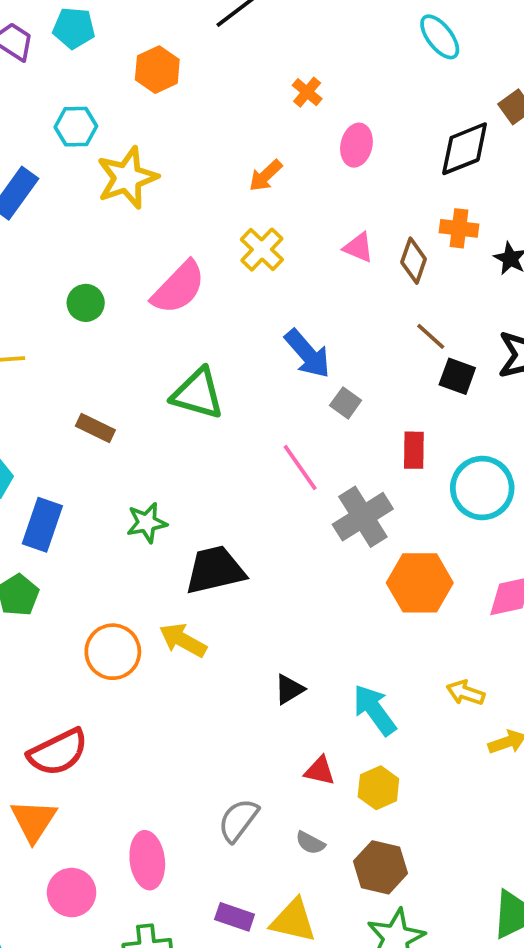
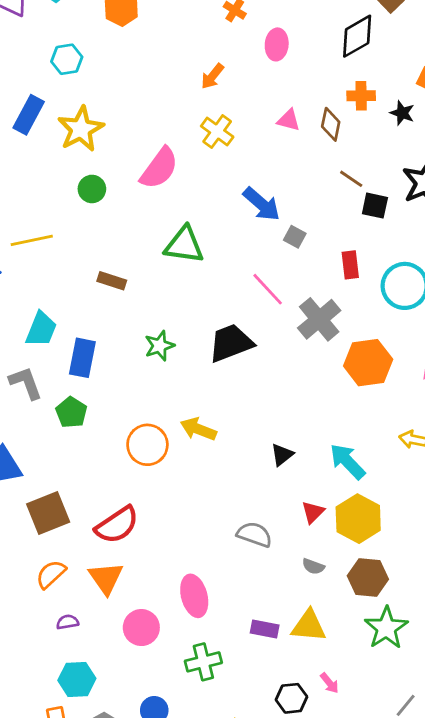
yellow star: (127, 178) -> (81, 129), moved
black trapezoid: (215, 570) -> (231, 343), moved
red triangle: (320, 771) -> (313, 512), turned -50
yellow hexagon: (378, 788) -> (358, 519), size x1.5
gray semicircle: (238, 820) -> (254, 534), moved, turned 80

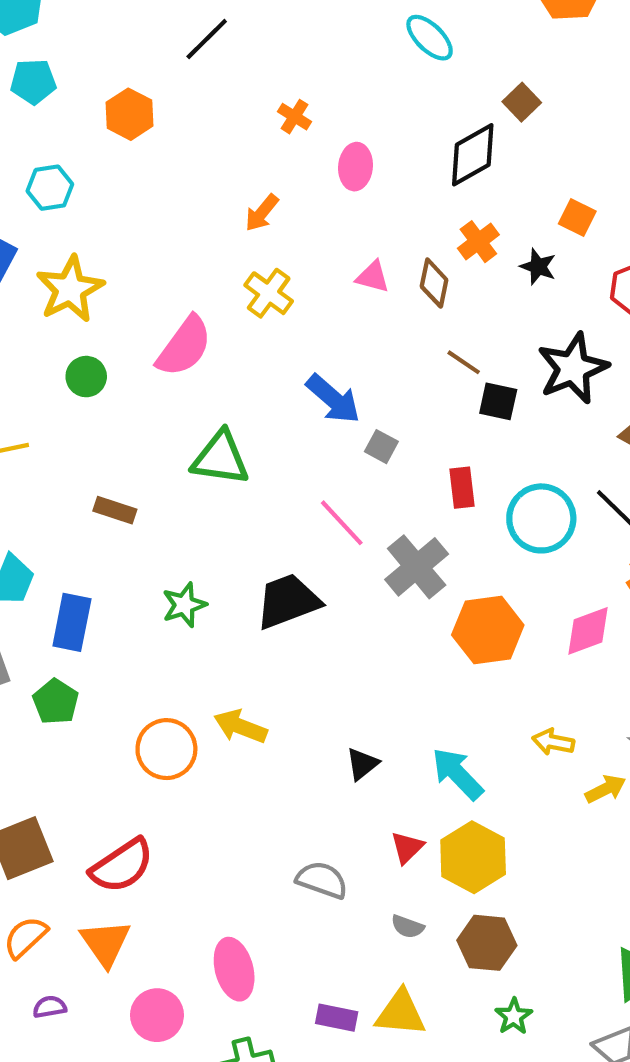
orange cross: (361, 96) -> (478, 242), turned -36
green star: (386, 628) -> (514, 1016), size x0.6

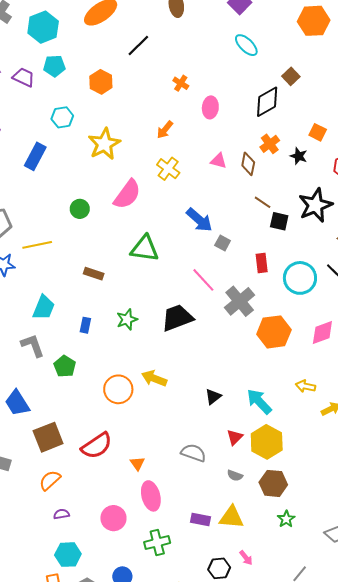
yellow star: (70, 289) -> (104, 144), moved
blue rectangle: (72, 622) -> (85, 325), moved, size x0.6
orange triangle: (105, 943) -> (137, 463), moved, size x0.6

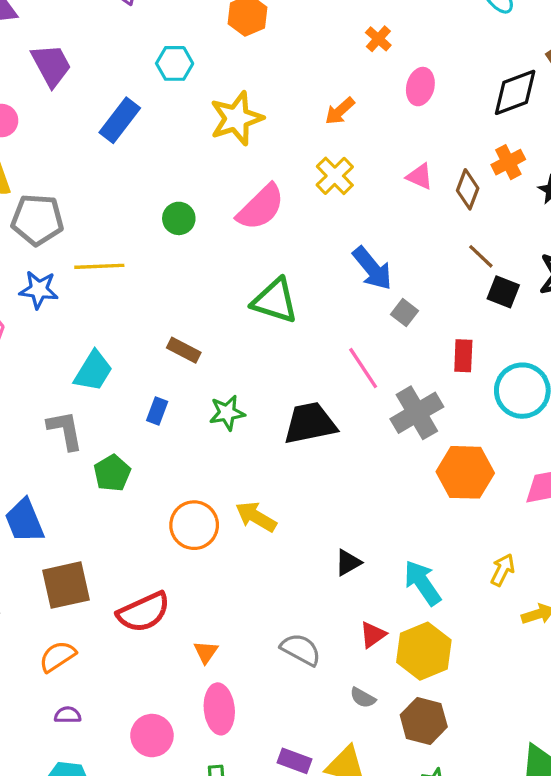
brown rectangle: (94, 274) -> (184, 350), moved
yellow arrow: (306, 386) -> (503, 570), turned 96

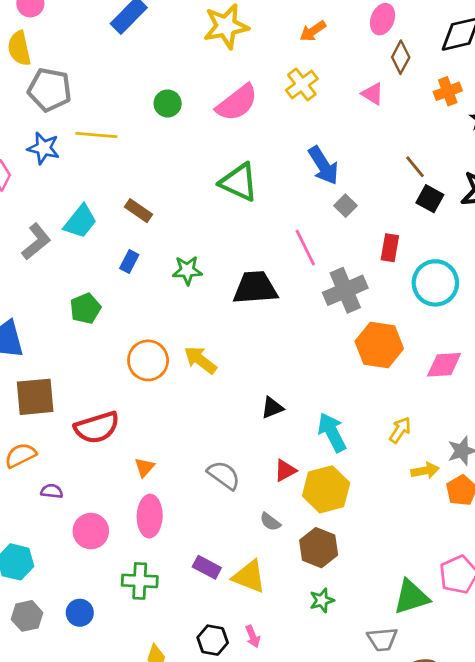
brown diamond: (468, 189) -> (401, 57), moved
brown rectangle: (184, 350) -> (138, 211), moved
gray L-shape: (65, 430) -> (36, 242), moved, turned 54
purple semicircle: (68, 715) -> (52, 491), moved

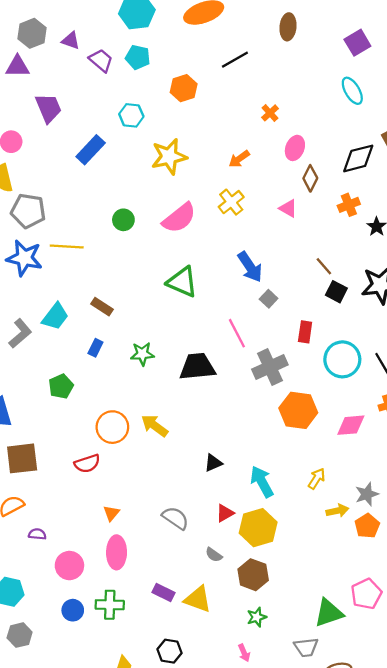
blue star: (44, 148) -> (24, 258), size x1.4
red semicircle: (97, 427) -> (87, 463), moved, size x0.7
blue circle: (80, 613) -> (73, 610), moved
pink arrow: (253, 636) -> (244, 653), moved

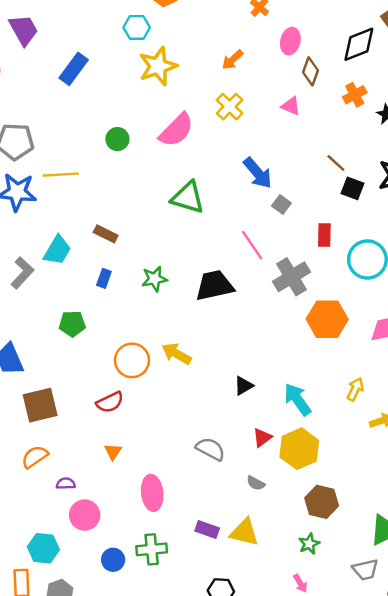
cyan hexagon: (131, 115) -> (137, 27), moved
green pentagon: (61, 386) -> (72, 324), turned 30
orange triangle: (111, 513) -> (113, 452), moved
pink circle: (69, 566) -> (85, 515), moved
brown hexagon: (253, 575) -> (322, 502), moved

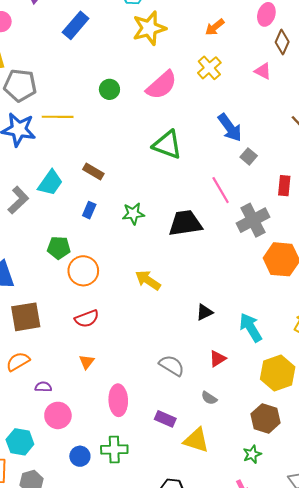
orange circle: (132, 360) -> (83, 271), moved
yellow hexagon: (299, 449) -> (278, 373), moved
purple rectangle: (207, 529) -> (165, 419), moved

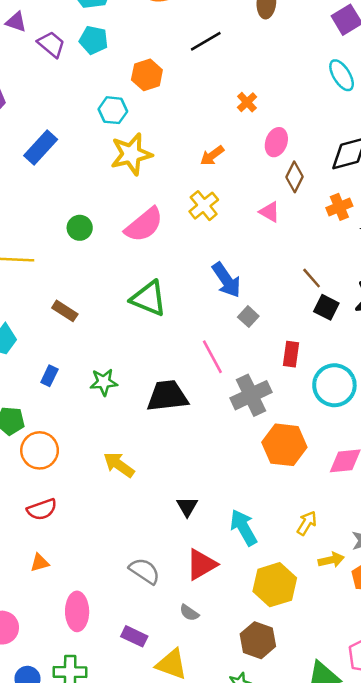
brown rectangle: (93, 171) -> (65, 311), moved
black triangle: (204, 312) -> (187, 507), turned -36
red triangle: (218, 359) -> (201, 564), size x1.5
orange triangle: (87, 362) -> (40, 563), turned 35

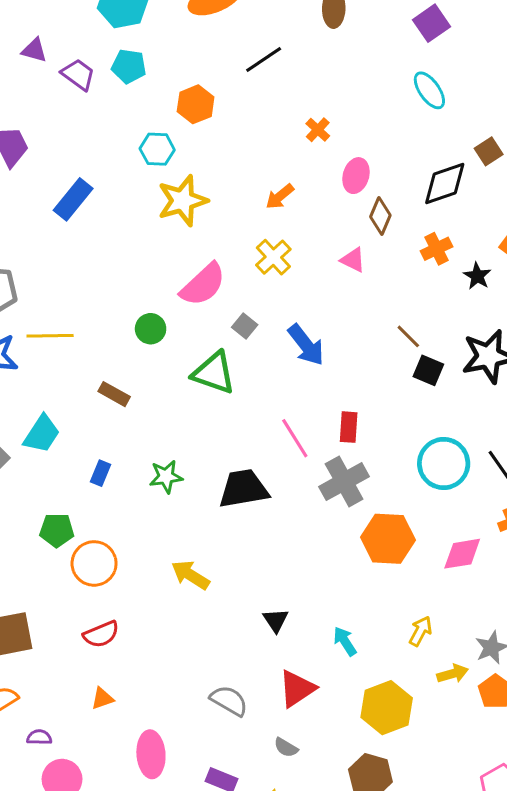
green circle: (80, 228) -> (151, 329), moved
gray square: (248, 317) -> (245, 326), moved
red rectangle: (291, 354) -> (349, 427), moved
cyan arrow: (244, 528) -> (345, 641), size x0.7

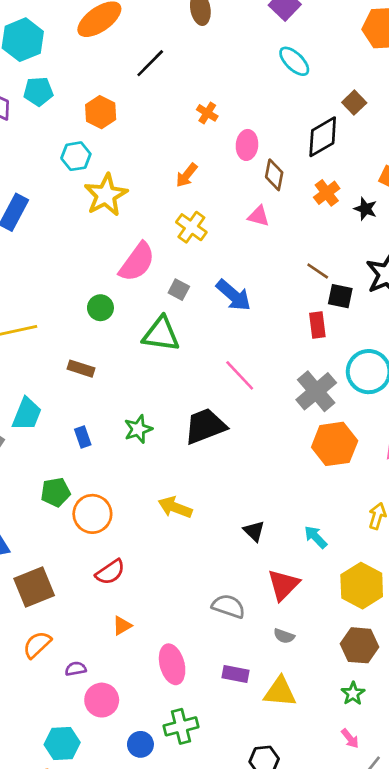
red rectangle: (349, 427) -> (317, 325), moved
blue rectangle: (101, 473) -> (83, 437), turned -30
gray cross: (344, 482) -> (316, 391), moved

